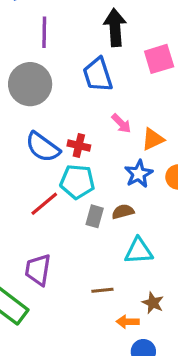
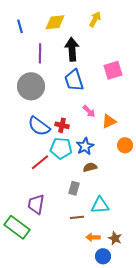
black arrow: (115, 27) -> (72, 49), moved
blue star: (139, 174) -> (85, 146), moved
gray rectangle: (95, 216) -> (74, 188), moved
cyan triangle: (139, 251) -> (100, 205), moved
brown star: (153, 303) -> (115, 238), moved

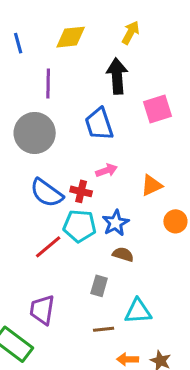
black arrow: (72, 49) -> (117, 76), moved
pink arrow: (89, 111) -> (107, 170), moved, turned -64
brown semicircle: (90, 167) -> (123, 254), turned 32

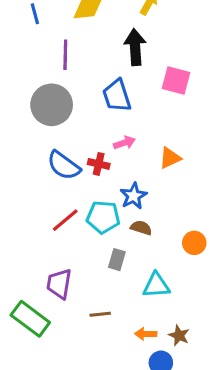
pink square: (157, 109) -> (176, 81), turned 32
orange circle: (175, 221) -> (194, 243), moved
cyan pentagon: (80, 226) -> (103, 217), moved
brown line: (104, 329) -> (100, 314), moved

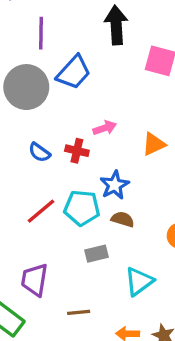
blue trapezoid: (117, 96) -> (74, 72), moved, turned -120
blue semicircle: (64, 165) -> (39, 152), size x0.6
gray rectangle: (117, 260) -> (97, 254), turned 60
cyan triangle: (156, 285) -> (139, 281), turned -32

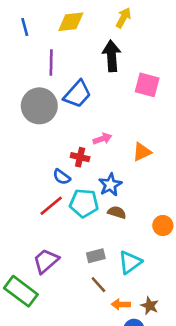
blue semicircle: (39, 152) -> (62, 177), moved
gray rectangle: (97, 254) -> (96, 256), moved
purple trapezoid: (34, 280) -> (46, 261), turned 40
brown line: (79, 312) -> (98, 285), moved, turned 54

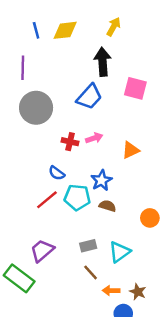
blue line: (25, 27) -> (36, 30), moved
purple line: (51, 62) -> (23, 68), moved
blue trapezoid: (77, 94) -> (89, 97), moved
red cross: (80, 157) -> (70, 142), moved

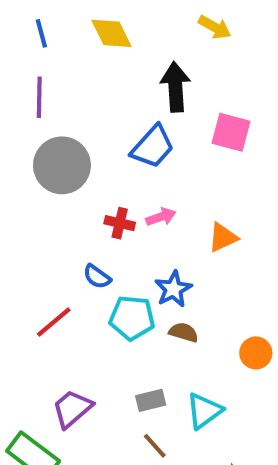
yellow arrow: (114, 27) -> (215, 27), moved, turned 90
blue line: (36, 30) -> (41, 33), moved
yellow diamond: (65, 30) -> (111, 33), turned 70
red line: (47, 200) -> (54, 322), moved

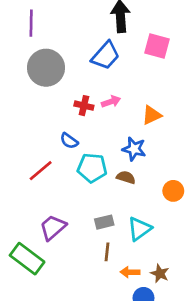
blue star: (173, 289) -> (134, 149), moved, turned -30
brown line: (155, 446) -> (107, 252), turned 48

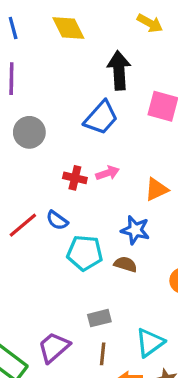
gray circle: (46, 68) -> (29, 132), size x0.7
red line: (41, 171) -> (23, 225), moved
purple trapezoid: (53, 227) -> (54, 347), moved
cyan triangle: (139, 229) -> (150, 342), moved

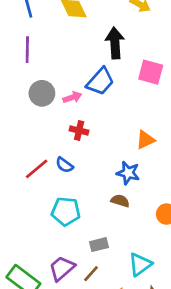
pink arrow: (108, 173) -> (72, 97), moved
cyan pentagon: (85, 253) -> (66, 211), moved
brown line: (103, 354) -> (91, 274), moved, turned 36

